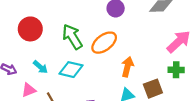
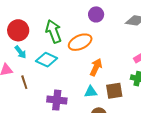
red circle: (30, 29) -> (18, 30), moved

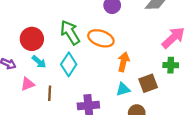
orange ellipse: (80, 42) -> (101, 38), turned 55
cyan diamond: (47, 60) -> (69, 64), turned -70
brown line: (24, 82) -> (50, 93), turned 32

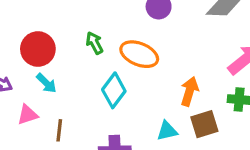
green arrow: (70, 33) -> (94, 43), size x0.6
orange arrow: (123, 62) -> (189, 91), moved
cyan diamond: (69, 64) -> (114, 90), moved

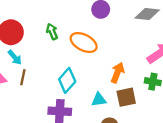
cyan diamond: (114, 90) -> (67, 80), moved
brown line: (59, 130) -> (23, 77), moved

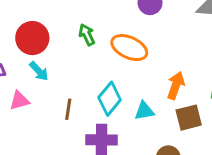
brown line: (23, 77) -> (68, 109), moved
cyan triangle: (99, 100) -> (144, 111), moved

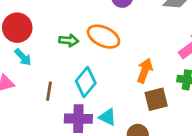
green arrow: (87, 35) -> (69, 40), moved, turned 120
cyan triangle: (144, 111) -> (108, 117), moved, turned 36

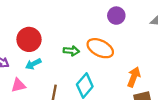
cyan arrow: (23, 57) -> (33, 64), turned 105

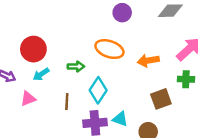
green arrow: (71, 51) -> (76, 66), moved
orange arrow: (134, 77) -> (148, 61), moved, turned -114

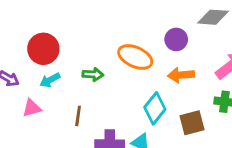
purple circle: (122, 13) -> (176, 39), moved
cyan diamond: (98, 90) -> (155, 108), moved

